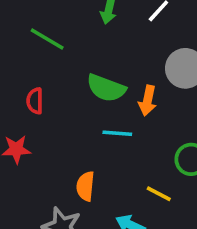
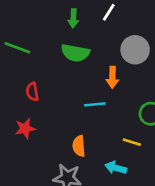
green line: (47, 39) -> (17, 48), moved
green semicircle: (106, 88) -> (75, 53), moved

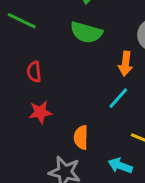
cyan line: (95, 104) -> (118, 98), moved, turned -48
red star: (25, 128) -> (40, 112), moved

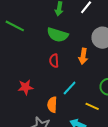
red semicircle: (34, 72) -> (54, 61), moved
cyan line: (118, 98) -> (70, 88), moved

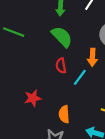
green semicircle: (58, 35) -> (62, 37), turned -145
cyan line: (70, 88) -> (80, 77), moved

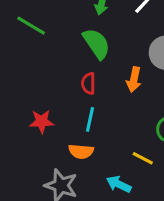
cyan line: (80, 77) -> (90, 119), moved, turned -35
orange semicircle: (64, 114) -> (81, 151), turned -91

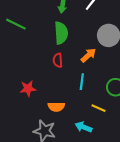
green semicircle: (97, 44) -> (61, 33), turned 35
orange arrow: (134, 80) -> (88, 55), turned -140
cyan line: (90, 119) -> (82, 82), moved

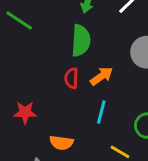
orange arrow: (88, 55) -> (102, 76), moved

